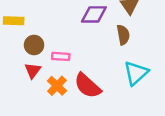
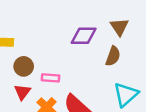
brown semicircle: (123, 35) -> (113, 56), turned 30

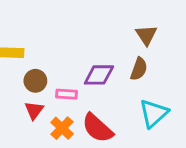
purple diamond: (84, 36) -> (99, 75), moved

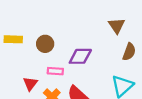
brown semicircle: (139, 69) -> (129, 52), moved
brown circle: (35, 81) -> (45, 44), moved

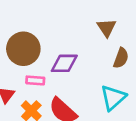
brown circle: (45, 44) -> (23, 49), size x1.6

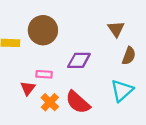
brown circle: (23, 49) -> (43, 30), moved
pink rectangle: (35, 80) -> (44, 74), moved

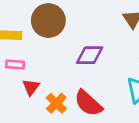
pink rectangle: (44, 74) -> (15, 64), moved

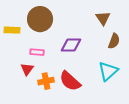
pink rectangle: (15, 64) -> (37, 52), moved
orange cross: (56, 103) -> (46, 81), turned 35

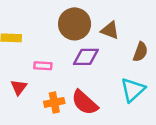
brown triangle: (103, 18) -> (110, 30), moved, turned -35
brown circle: (40, 19) -> (75, 24), moved
red triangle: (27, 69) -> (19, 87), moved

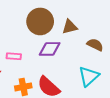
brown triangle: (110, 30) -> (70, 27), turned -35
brown semicircle: (140, 52) -> (95, 45), turned -84

